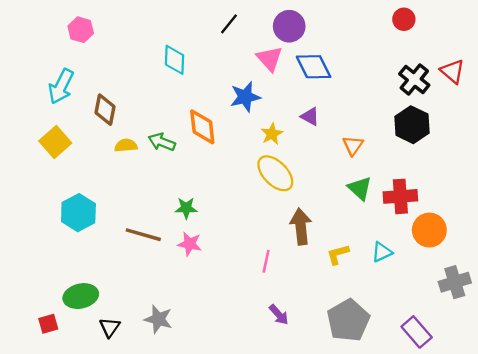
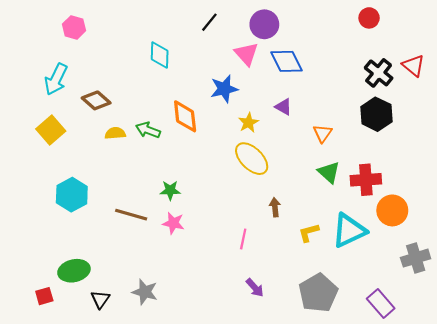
brown diamond: (105, 110) -> (96, 100), turned -60
brown arrow: (301, 227) -> (275, 207), size x0.6
cyan triangle: (382, 252) -> (349, 231), size x1.8

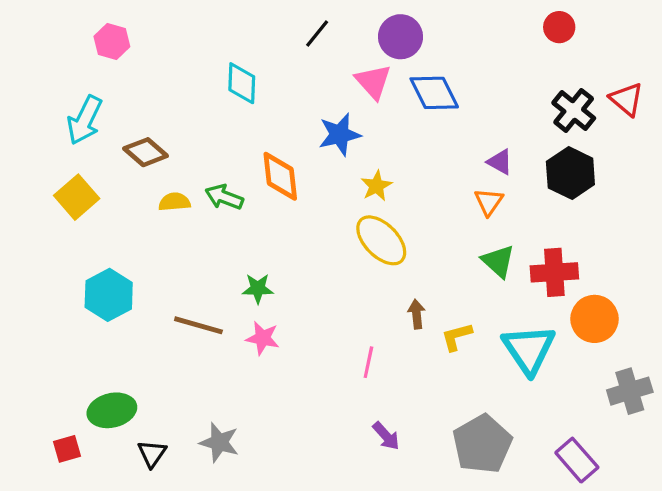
purple triangle: (283, 107) -> (500, 162), moved
cyan triangle: (349, 231) -> (529, 349), turned -39
yellow L-shape: (309, 233) -> (457, 337), moved

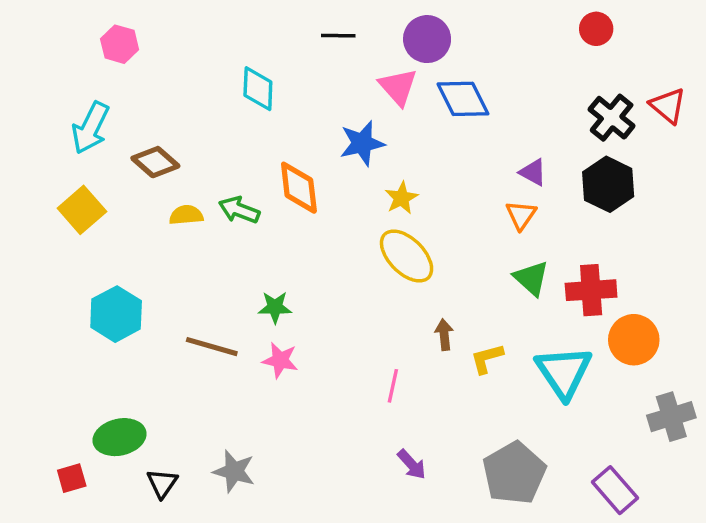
black line: (317, 34) -> (338, 36), turned 52

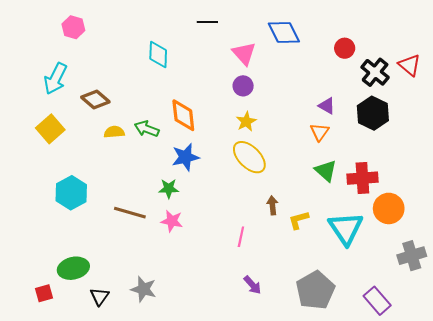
red circle: (596, 29) -> (345, 48), moved
purple circle: (427, 39) -> (243, 86), moved, size x0.7
blue diamond: (463, 99) -> (284, 32), moved
blue star: (362, 143) -> (185, 157), moved

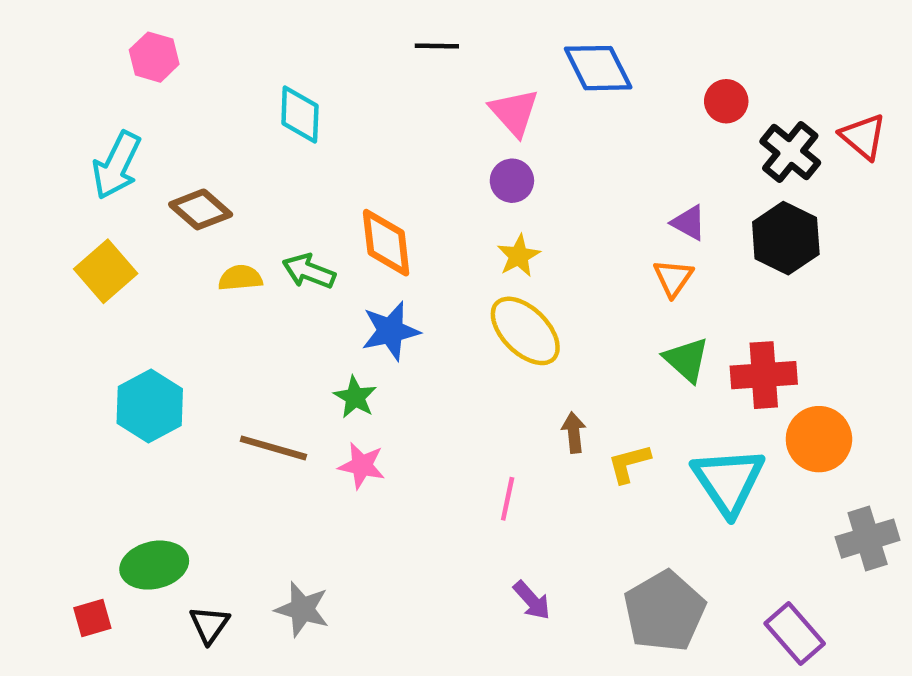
cyan diamond: (158, 54) -> (300, 114), moved
green star: (169, 189) -> (355, 397), turned 30

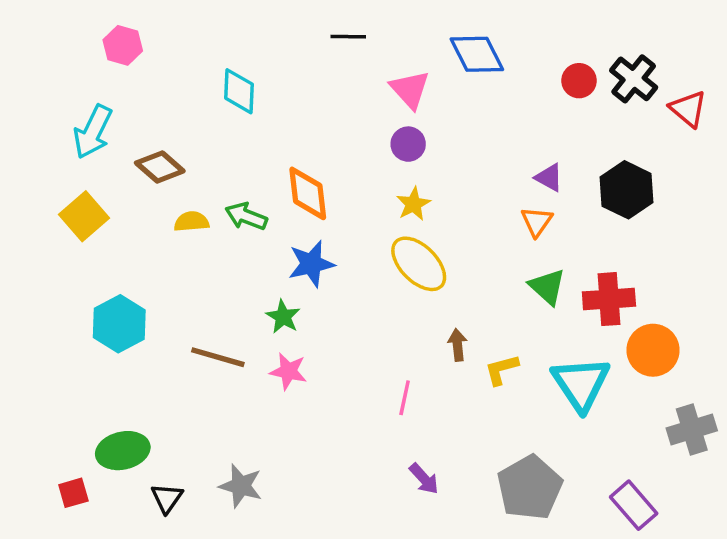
black cross: (790, 152) -> (634, 79), moved

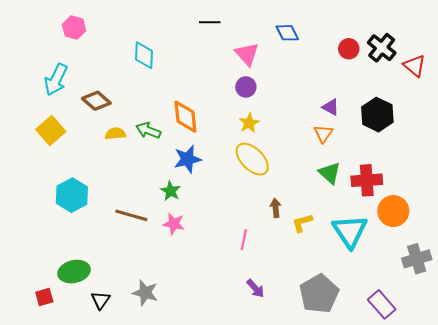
blue diamond: (477, 54) -> (287, 33), size x0.7

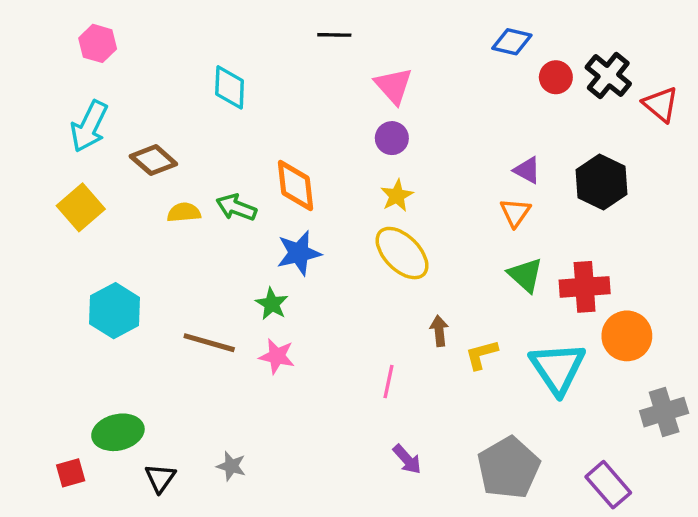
pink hexagon: (74, 28) -> (98, 43), moved
blue diamond: (287, 33) -> (512, 42), moved, turned -50
gray star: (145, 293) -> (231, 466), size x0.7

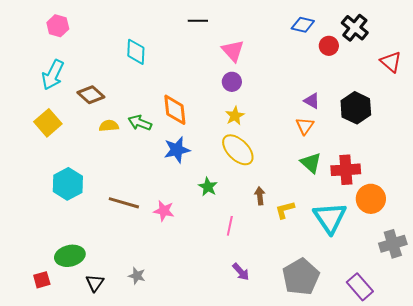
black cross: (608, 76) -> (355, 28), moved
green star: (272, 304) -> (208, 187), moved

